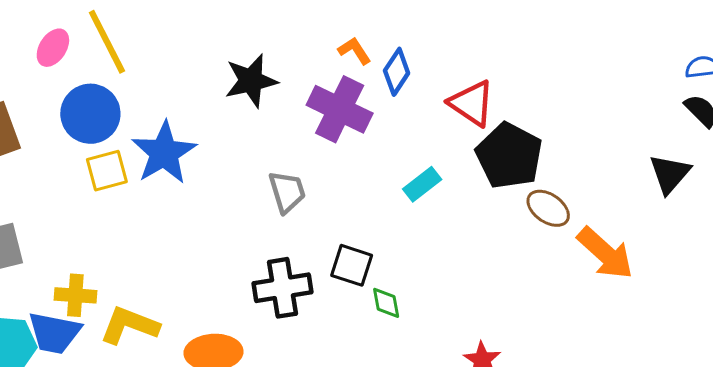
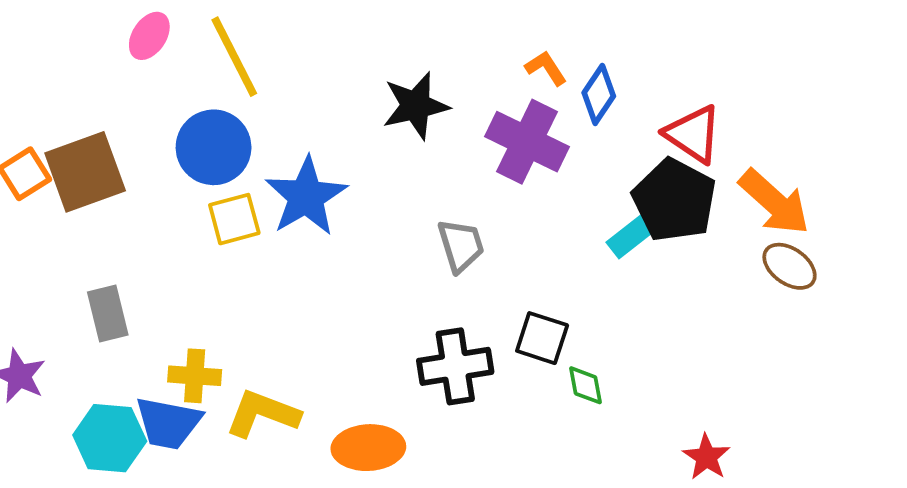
pink ellipse: (53, 48) -> (149, 36), moved
black pentagon: (509, 156) -> (674, 200), moved
orange arrow: (605, 253) -> (774, 202), moved

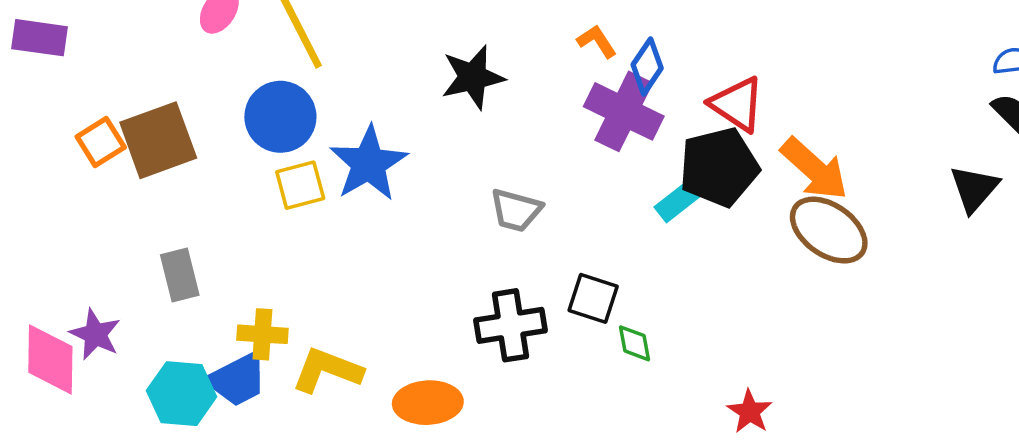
purple cross: (527, 142) -> (624, 111), moved
black pentagon: (674, 200) -> (719, 167), turned 30
gray trapezoid: (461, 246) -> (516, 210), turned 122
brown ellipse: (790, 266) -> (829, 230), size x1.5
blue trapezoid: (168, 423) -> (237, 379), turned -38

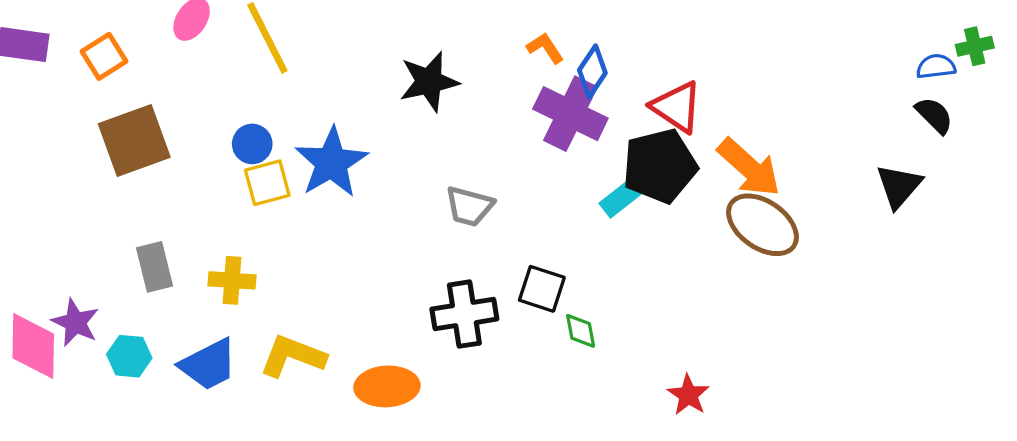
blue circle: (280, 117) -> (252, 144), moved, size x0.6
orange square: (101, 142) -> (104, 56), moved
yellow cross: (262, 334) -> (232, 280), moved
cyan hexagon: (182, 394) -> (129, 356), moved, size x0.7

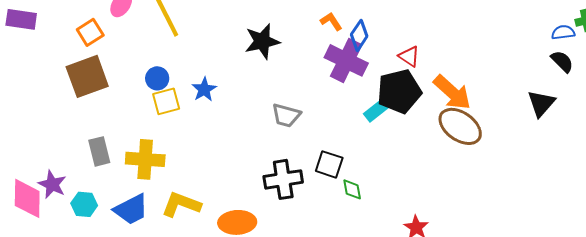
orange square: (104, 56) -> (90, 32), moved
red triangle: (677, 107) -> (409, 56), size x0.7
blue star: (331, 162) -> (204, 89), size x0.6
yellow cross: (232, 280) -> (145, 159), size x1.4

